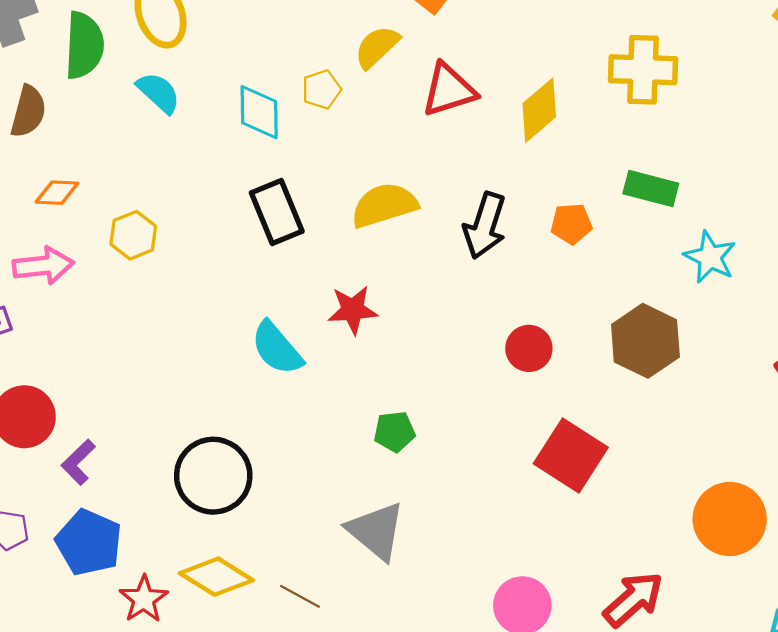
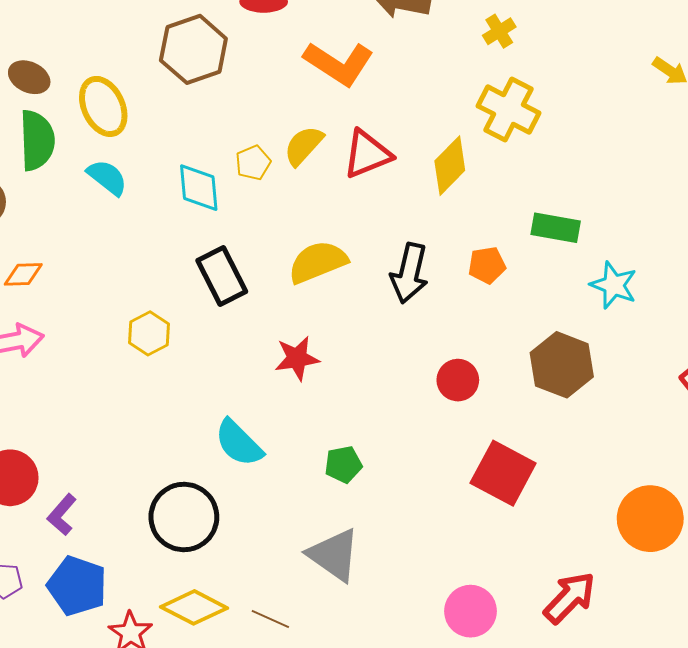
yellow semicircle: (377, 47) -> (304, 146), moved
yellow cross: (643, 70) -> (508, 109), moved, turned 30
yellow hexagon: (133, 235) -> (149, 333), moved
cyan semicircle: (277, 348) -> (239, 443), moved

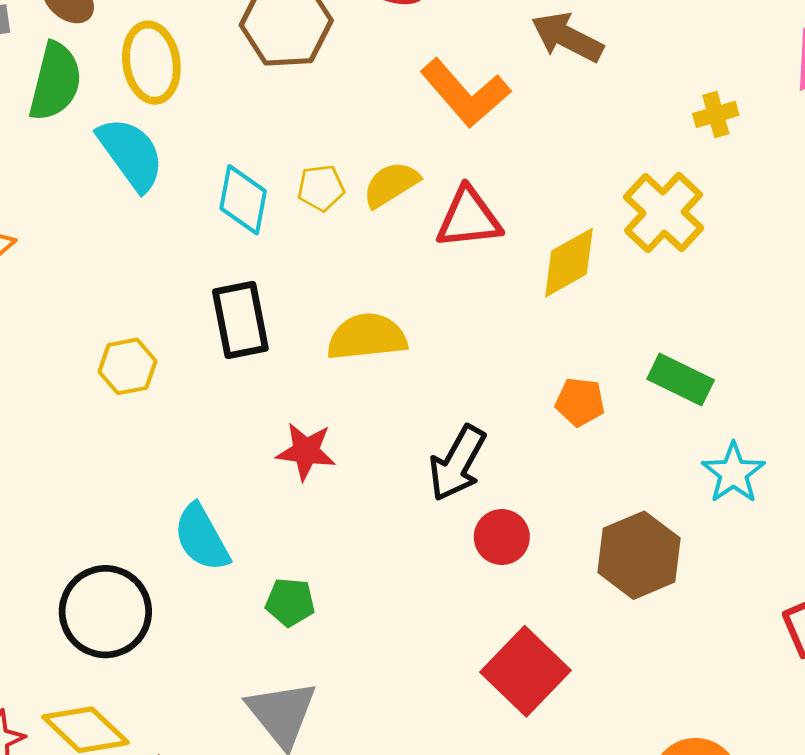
yellow cross: (499, 31) -> (716, 114), moved
cyan semicircle: (107, 177) -> (131, 154), size x1.4
black arrow: (409, 273) -> (457, 463), moved
green pentagon: (343, 464) -> (290, 602), moved

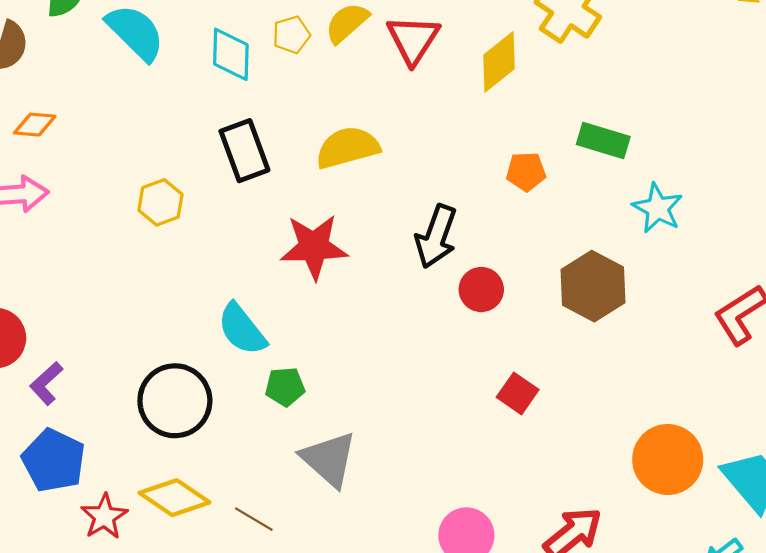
red triangle: (469, 218) -> (413, 39), turned -42
red star: (306, 451) -> (314, 247), size x1.4
green pentagon: (290, 602) -> (285, 387), moved
red square: (526, 671) -> (518, 393), size x0.6

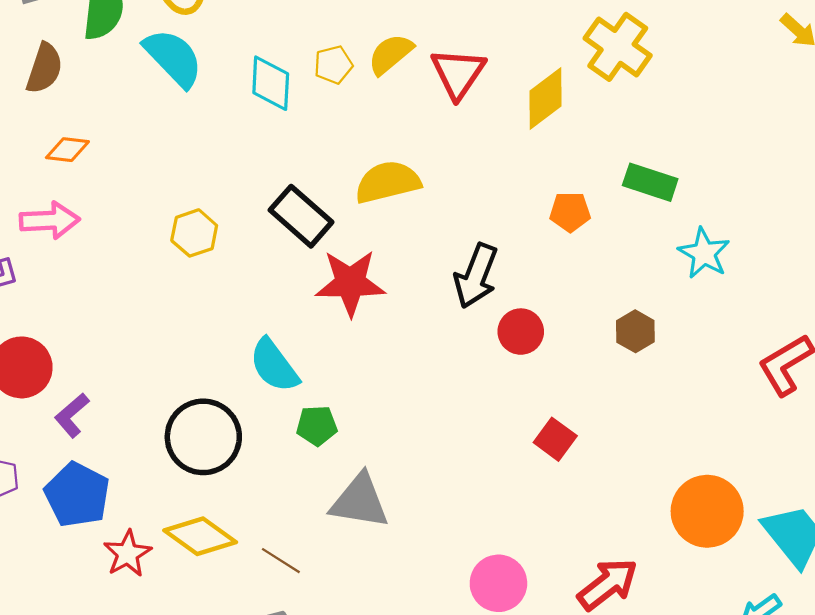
black rectangle: (244, 151) -> (301, 216), moved, turned -30
brown hexagon: (593, 286) -> (635, 331), size x0.6
gray triangle: (329, 459) -> (360, 501), turned -34

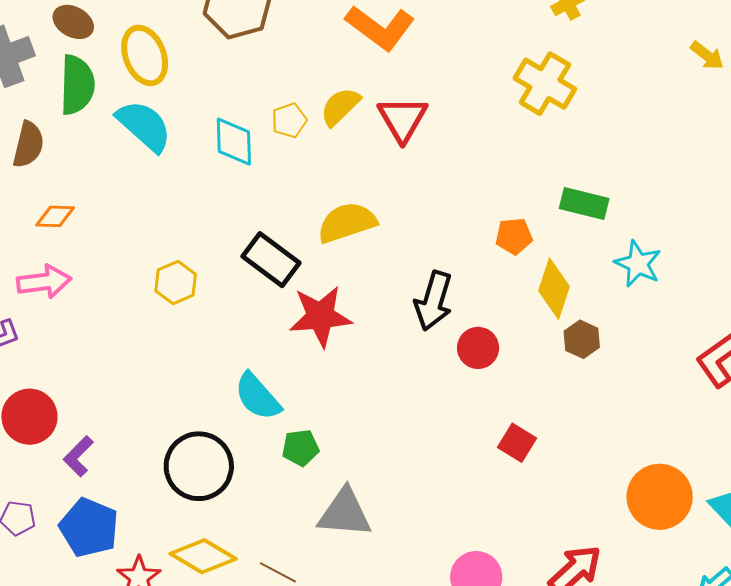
yellow diamond: (545, 99) -> (554, 289), moved, turned -30

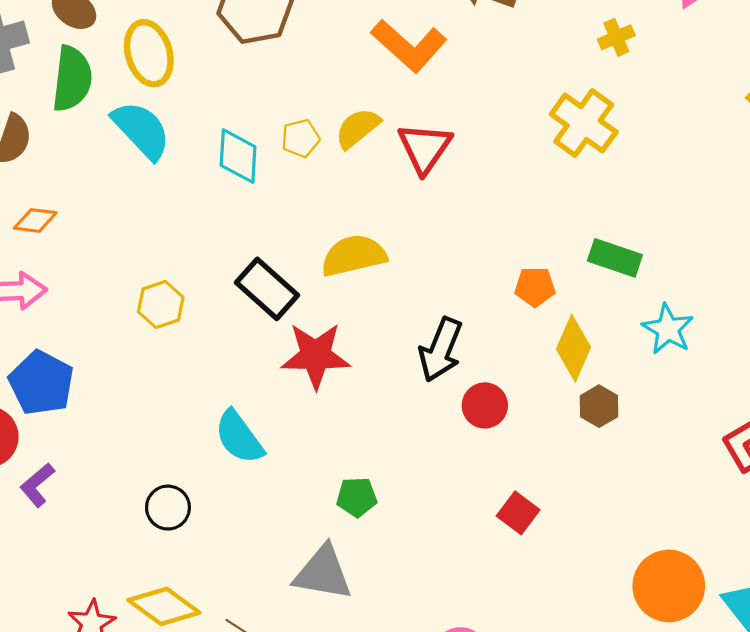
green pentagon: (301, 448) -> (357, 497), moved
black circle: (199, 466) -> (168, 508), size x0.6
blue pentagon: (89, 528) -> (41, 383), moved

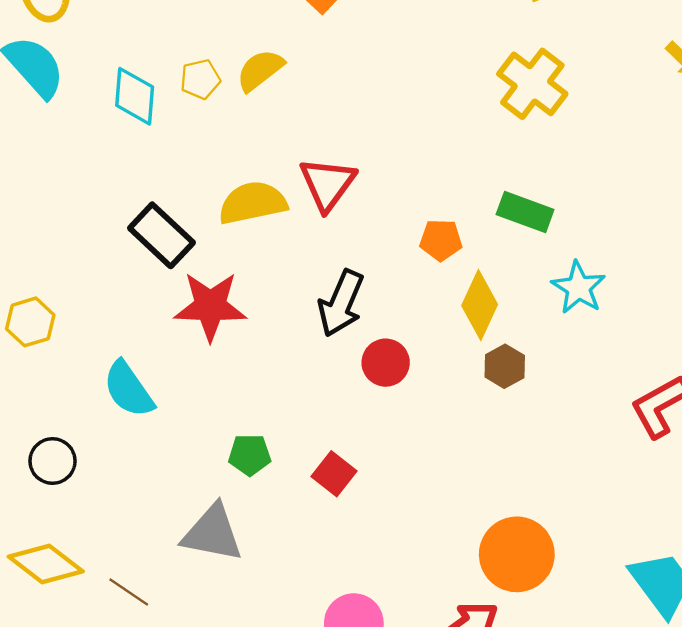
yellow cross: (584, 123) -> (532, 84), moved
red triangle: (425, 148) -> (328, 184), moved
yellow hexagon: (161, 305) -> (30, 322), moved
red square: (518, 513) -> (334, 474), moved
orange circle: (669, 586) -> (517, 554), moved

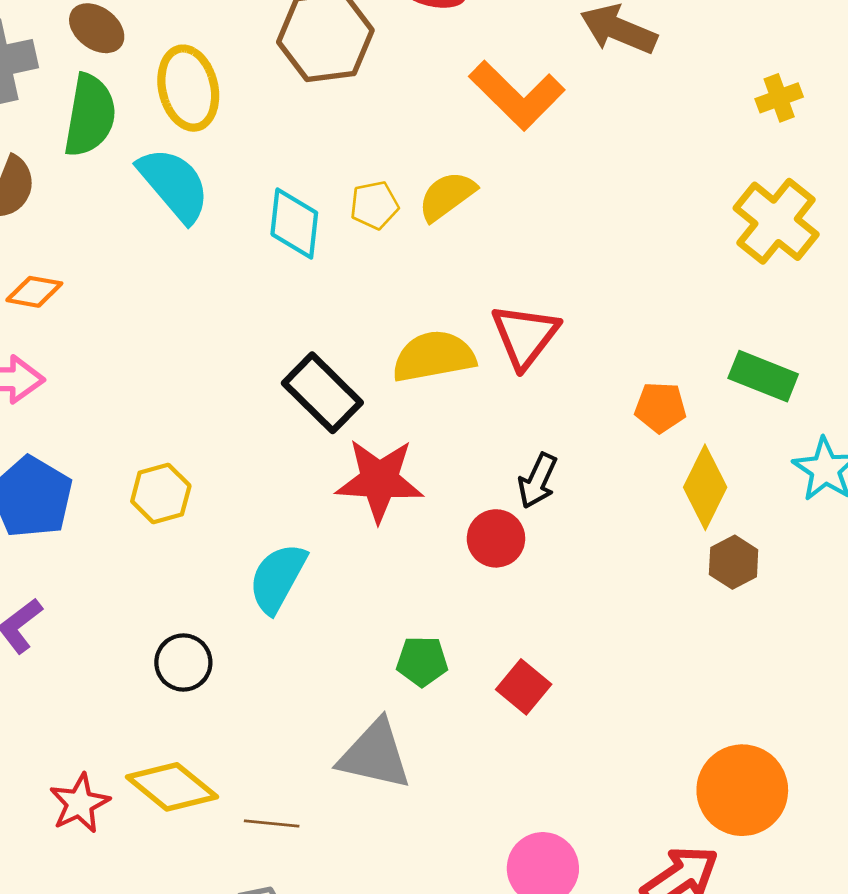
black arrow: (341, 303) -> (538, 481), size x0.7
red circle: (386, 363) -> (496, 538), moved
cyan semicircle: (128, 389) -> (278, 578), turned 62
brown line: (129, 592) -> (272, 823), turned -30

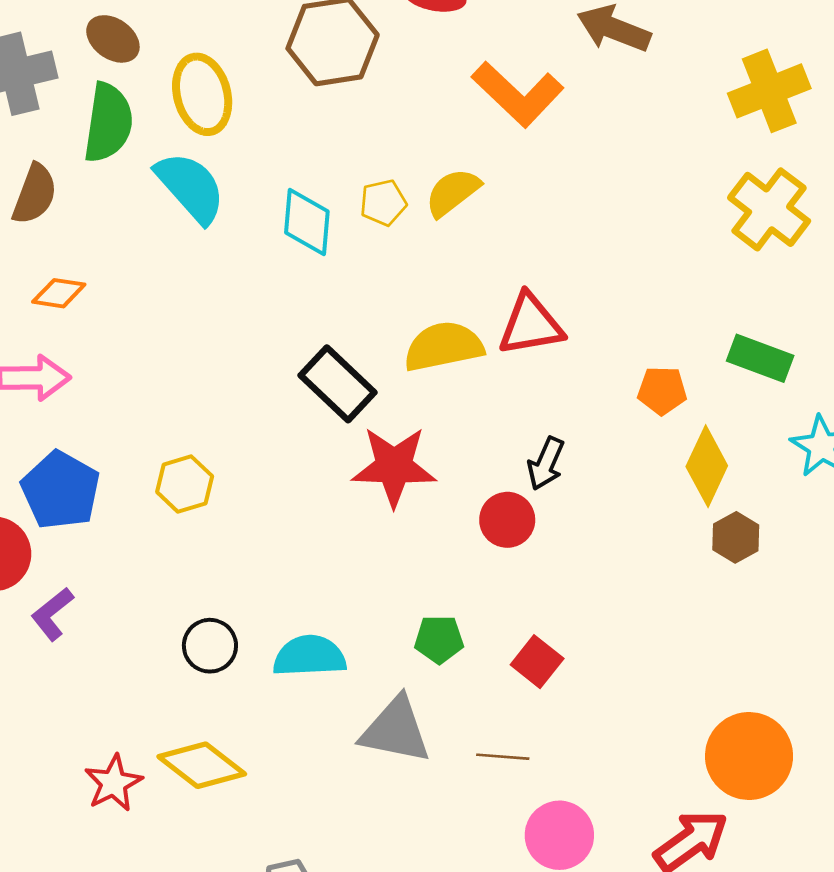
yellow cross: (779, 98) -> (769, 91), size x1.8
red triangle: (525, 336) -> (531, 325), turned 44
cyan semicircle: (278, 578) -> (310, 656), moved, turned 60
brown line: (272, 823) -> (503, 757), moved

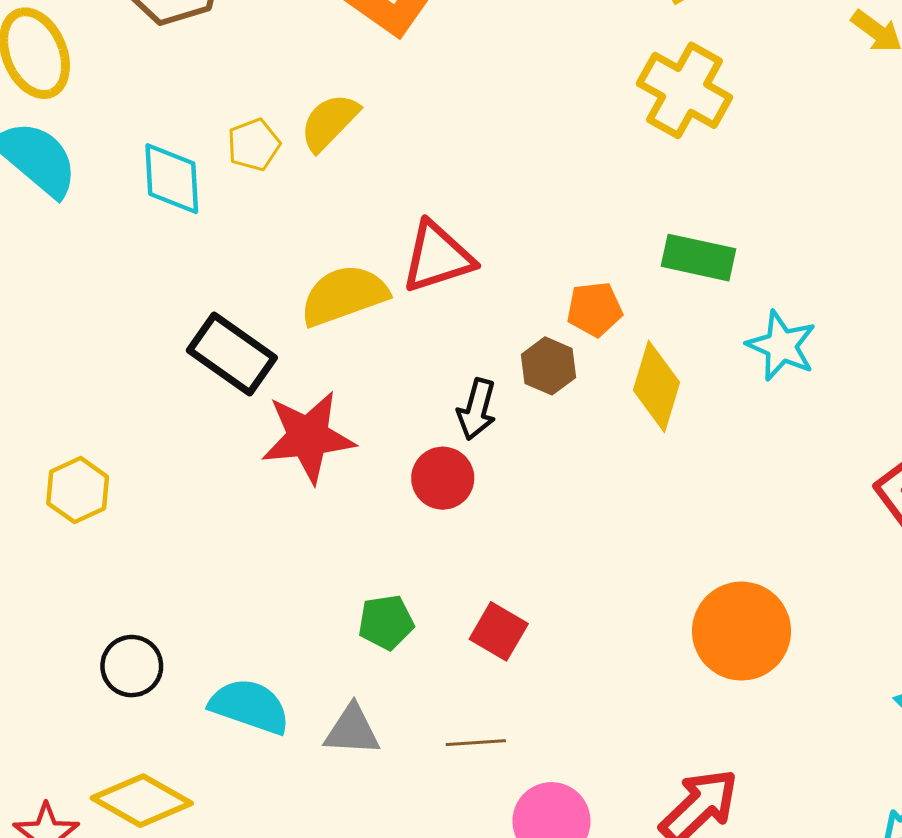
brown hexagon: (736, 537) -> (548, 366), moved
cyan semicircle: (310, 656) -> (250, 706), moved, turned 30
gray triangle: (396, 730) -> (352, 730), size x0.7
orange circle: (749, 756) -> (741, 631), moved

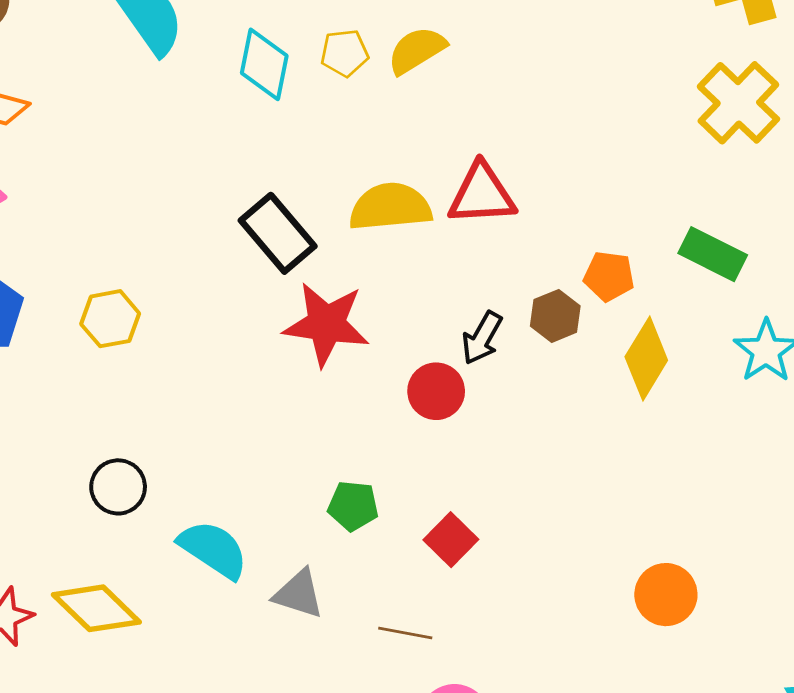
orange circle: (741, 631) -> (666, 595), size x0.7

